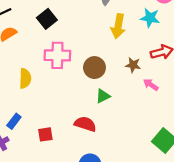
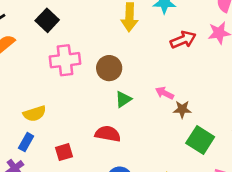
brown star: (133, 65) -> (182, 109), moved
yellow semicircle: (25, 78) -> (35, 114), moved, turned 78
pink arrow: (151, 85) -> (165, 93), moved

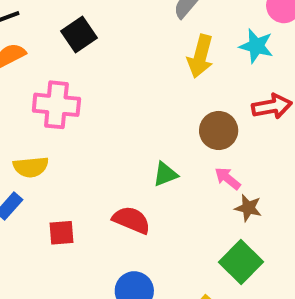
pink cross: (65, 60) -> (56, 105), moved
brown circle: (109, 68) -> (219, 130), moved
green square: (200, 140) -> (241, 262), moved

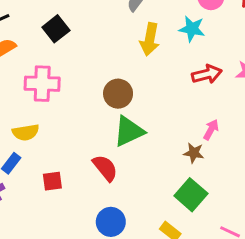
brown circle: (219, 130) -> (118, 94), moved
green triangle: (165, 174) -> (129, 131), size x1.6
pink arrow: (228, 178) -> (211, 130), moved, turned 84
red semicircle: (131, 220) -> (105, 168), turned 32

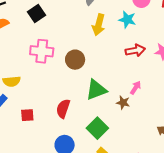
pink cross: (42, 84) -> (42, 51), moved
green triangle: (129, 131) -> (96, 90), moved
red semicircle: (105, 168) -> (63, 109), turned -126
green square: (191, 195) -> (97, 128), moved

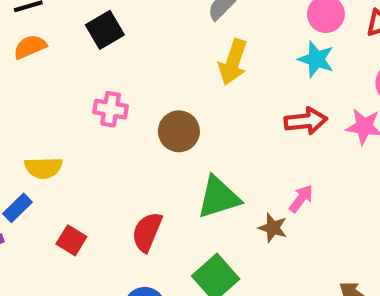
cyan star: (127, 20) -> (316, 59), moved
pink cross: (42, 51) -> (111, 109), size x0.7
red square: (27, 115) -> (71, 240), turned 32

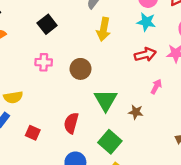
black square: (105, 30) -> (47, 24), moved
green triangle: (219, 197) -> (106, 100), turned -35
pink arrow: (301, 199) -> (156, 87), moved

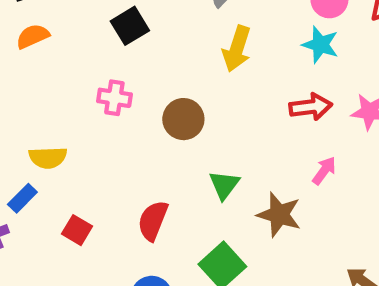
green triangle: (106, 100) -> (224, 185), size x0.7
brown star: (136, 112) -> (279, 215), size x1.5

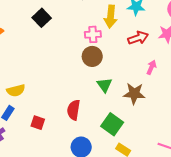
yellow arrow: (237, 49) -> (111, 17), moved
pink cross: (114, 98) -> (93, 34), moved
brown circle: (183, 119) -> (92, 56), moved

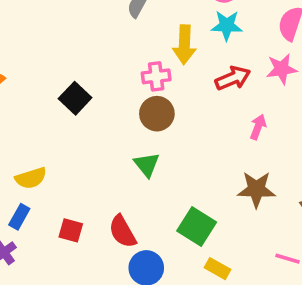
black square: (42, 18) -> (75, 98), moved
green triangle: (104, 85) -> (147, 165), moved
brown star: (134, 94) -> (256, 189), moved
red semicircle: (74, 110) -> (122, 232), moved, turned -36

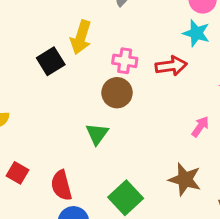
yellow arrow: (184, 45) -> (81, 37), moved
red arrow: (233, 78) -> (171, 66), moved

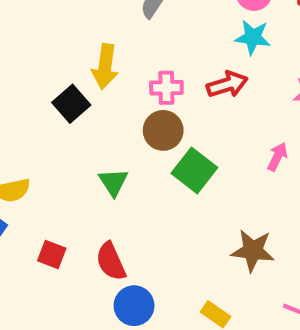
green triangle: (97, 134) -> (113, 182), moved
brown star: (185, 179) -> (253, 251), moved
green square: (126, 198) -> (194, 170), moved

